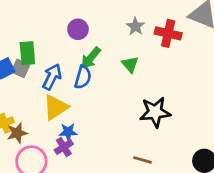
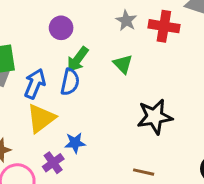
blue star: (68, 132) -> (75, 143), moved

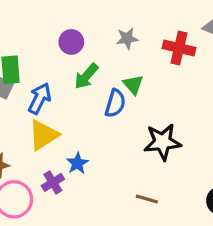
gray star: (126, 21) -> (127, 38), moved, turned 30
blue semicircle: (70, 82) -> (115, 103), moved
blue star: (75, 143) -> (77, 163), turned -30

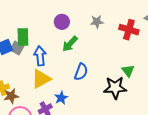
green triangle: (133, 85) -> (128, 71), moved
blue arrow: (40, 98) -> (40, 56), turned -36
blue semicircle: (115, 103) -> (81, 72), moved

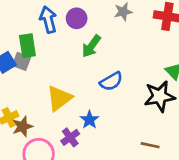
blue arrow: (40, 56) -> (48, 20), moved
blue semicircle: (81, 72) -> (111, 81), turned 48

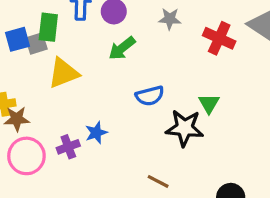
gray square: (21, 61) -> (36, 43), turned 36
blue semicircle: (111, 81) -> (150, 96), moved
yellow triangle: (59, 98) -> (63, 73), moved

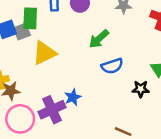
green arrow: (122, 48) -> (99, 39), moved
black star: (185, 128) -> (141, 89), size x0.6
purple cross: (68, 147) -> (52, 110), size x1.5

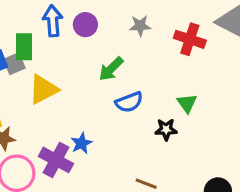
purple cross: (52, 110) -> (56, 160), turned -35

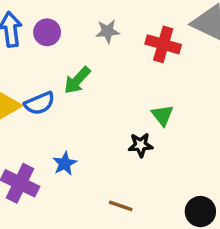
blue semicircle: (129, 102) -> (40, 103), moved
blue star: (81, 143) -> (65, 163), moved

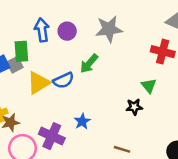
gray star: (108, 31) -> (109, 29), size x1.6
red cross: (163, 44) -> (163, 52), moved

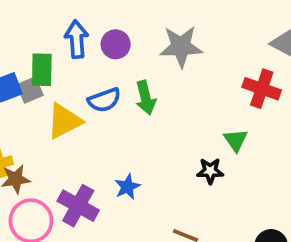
green arrow: (89, 64) -> (146, 98), turned -60
blue semicircle: (64, 80) -> (104, 100), moved

